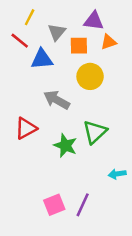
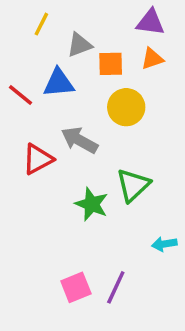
purple triangle: (94, 21) -> (150, 22), moved
gray triangle: (57, 32) -> (79, 45), turned 30
red line: (20, 41) -> (21, 95), moved
red triangle: (26, 128) -> (38, 159), moved

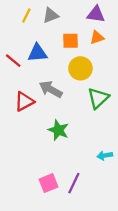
gray triangle: (79, 45) -> (51, 15), moved
green triangle: (133, 185) -> (98, 98), moved

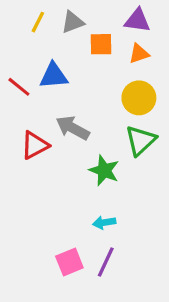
orange square: (71, 41) -> (101, 44), moved
yellow circle: (80, 68) -> (139, 98), moved
green star: (58, 130) -> (104, 170), moved
cyan arrow: (105, 155) -> (104, 223), moved

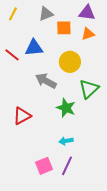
yellow line: (38, 22) -> (13, 14), moved
yellow circle: (139, 98) -> (70, 62), moved
red triangle: (35, 145) -> (22, 116), moved

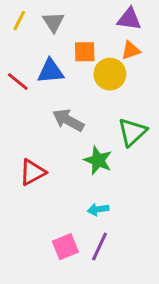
gray triangle: (46, 14) -> (53, 22), moved, turned -42
orange square: (64, 28) -> (85, 52), moved
yellow circle: (70, 62) -> (110, 74), moved

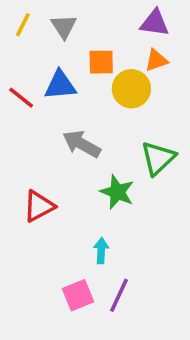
cyan arrow: (98, 209) -> (101, 251), moved, turned 102

